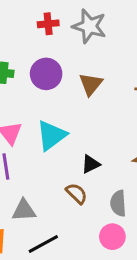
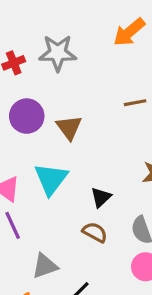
brown triangle: (91, 84) -> (69, 127), moved

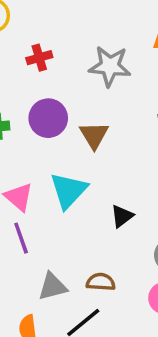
gray star: (58, 53) -> (110, 66), moved
brown semicircle: (95, 232) -> (101, 282), moved, turned -30

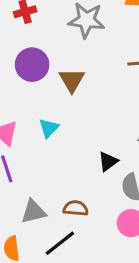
cyan triangle: (69, 191) -> (49, 128), size x0.6
black triangle: (122, 216) -> (108, 162), moved

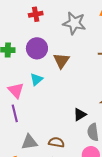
cyan triangle: (49, 128) -> (36, 79), moved

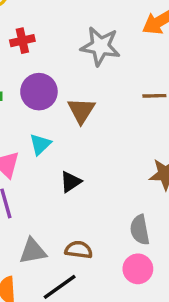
red cross: (36, 14) -> (22, 41), moved
black triangle: (80, 115) -> (71, 182), moved

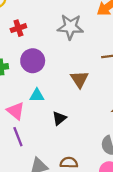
brown triangle: (81, 111) -> (80, 79), moved
cyan triangle: (40, 144) -> (37, 95), turned 49

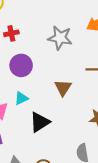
cyan triangle: (37, 95) -> (21, 98), turned -32
black triangle: (59, 118) -> (40, 122), size x1.5

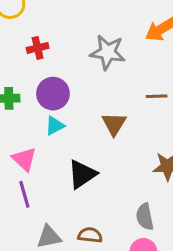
cyan triangle: (21, 98) -> (55, 126), moved

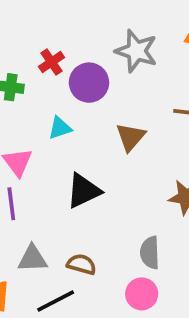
red cross: (38, 48) -> (51, 62), moved, turned -30
purple circle: (53, 94) -> (89, 83), moved

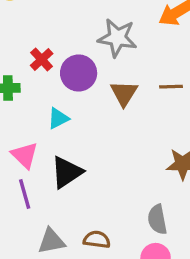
brown triangle: (131, 137) -> (124, 93), moved
black triangle: (84, 191) -> (67, 172), moved

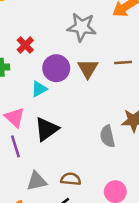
purple circle: (79, 73) -> (56, 68), moved
gray semicircle: (157, 219) -> (107, 136), moved

